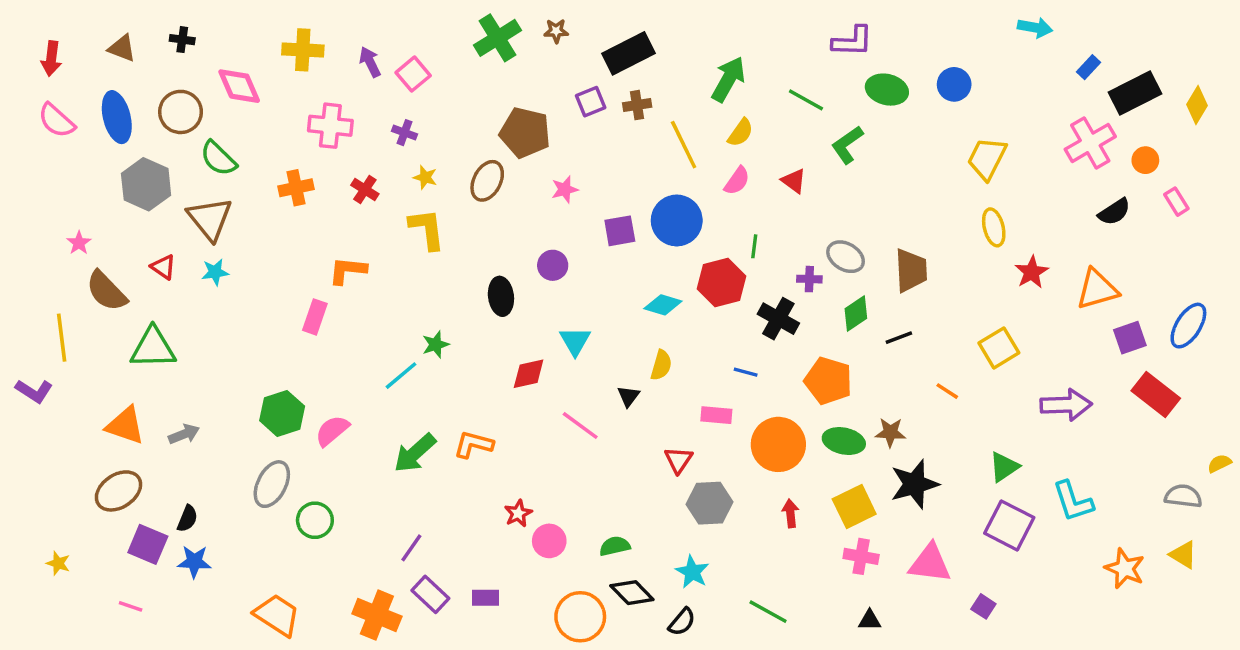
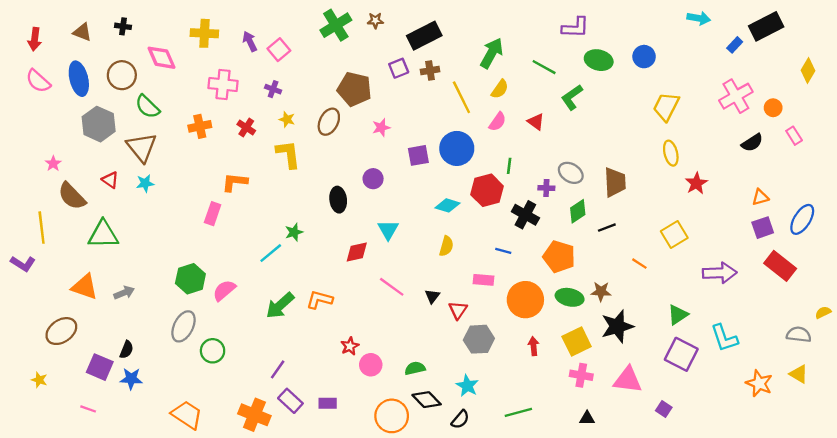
black rectangle: (1135, 93) -> (766, 26), moved
orange triangle: (1097, 289) -> (760, 197), moved, size x0.6
black triangle: (628, 396) -> (432, 296), moved
brown ellipse: (118, 491) -> (61, 331), moved
green line: (768, 612) -> (518, 412), turned -44

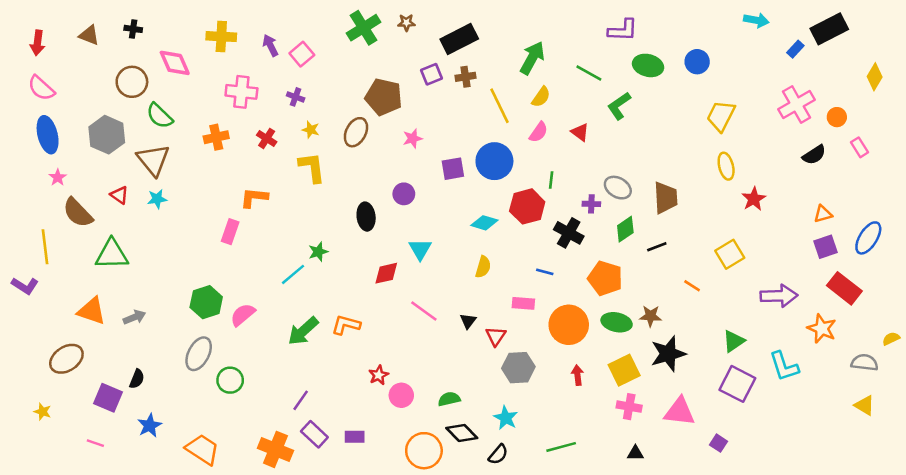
blue ellipse: (79, 79) -> (48, 135), moved
blue star: (131, 379) -> (150, 425), moved, turned -30
orange star: (759, 383) -> (822, 329), moved

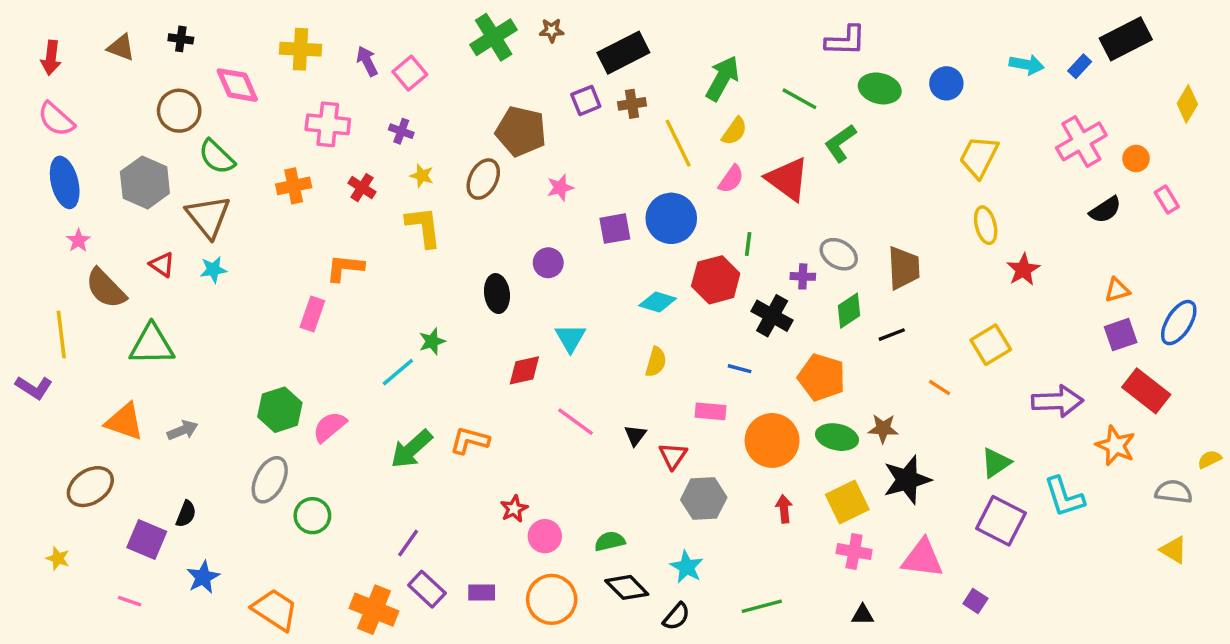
cyan arrow: (756, 20) -> (1027, 65), moved
red triangle: (580, 132) -> (787, 179), size x1.8
orange circle: (424, 451) -> (552, 599), moved

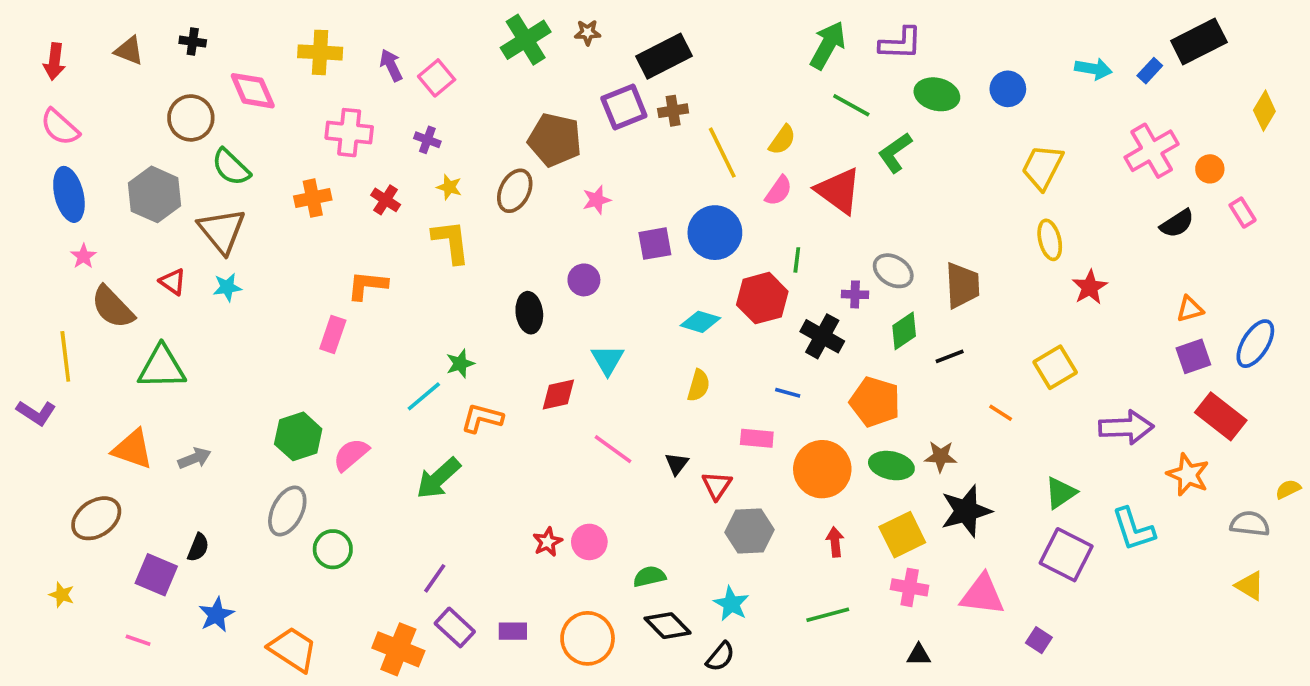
green arrow: (723, 78) -> (828, 45), moved
purple square: (586, 100) -> (624, 107), size x1.4
orange L-shape: (470, 440) -> (482, 418), moved
pink circle: (545, 536) -> (589, 542), moved
green line: (762, 606) -> (828, 615), moved

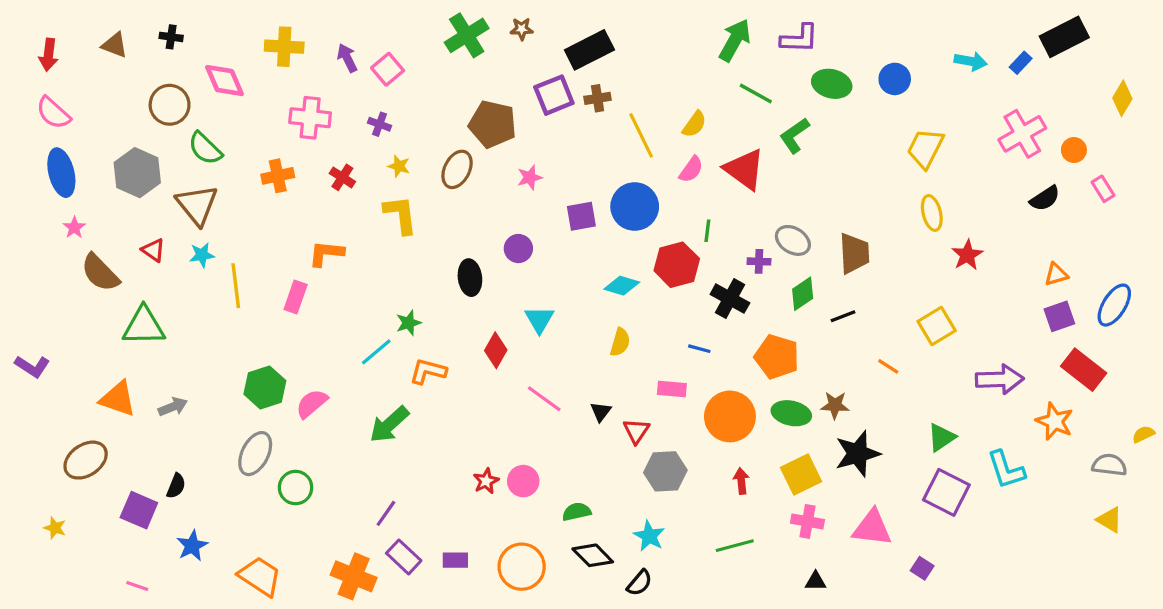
yellow line: (65, 356) -> (236, 286), moved
red diamond: (558, 395) -> (496, 350), turned -48
pink line: (138, 640) -> (137, 586), moved

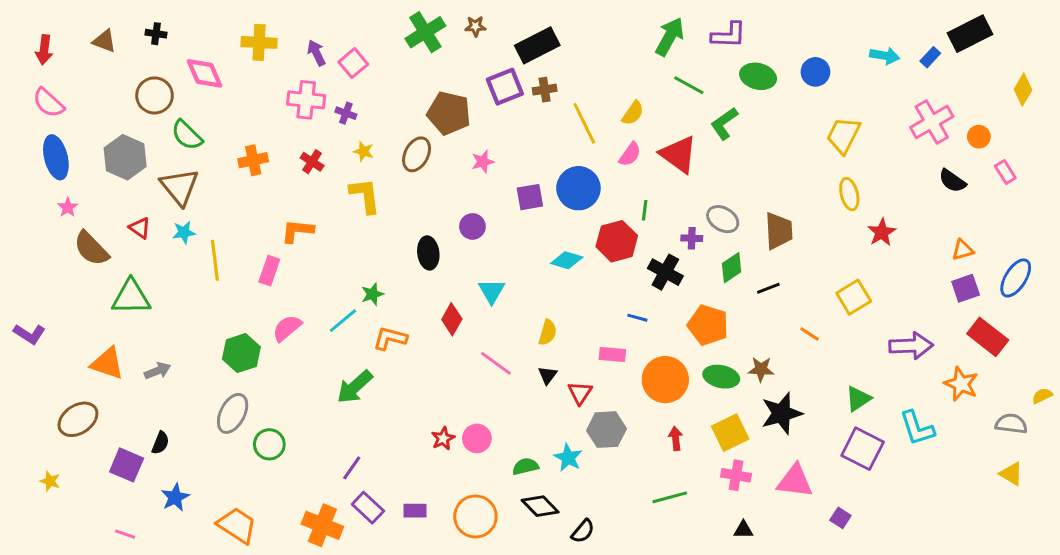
pink cross: (310, 118) -> (306, 100), moved
black semicircle: (1045, 198) -> (952, 181), turned 68
yellow semicircle: (620, 342) -> (548, 332), moved
pink semicircle: (312, 404) -> (287, 328), moved
cyan star: (649, 536) -> (568, 458), moved

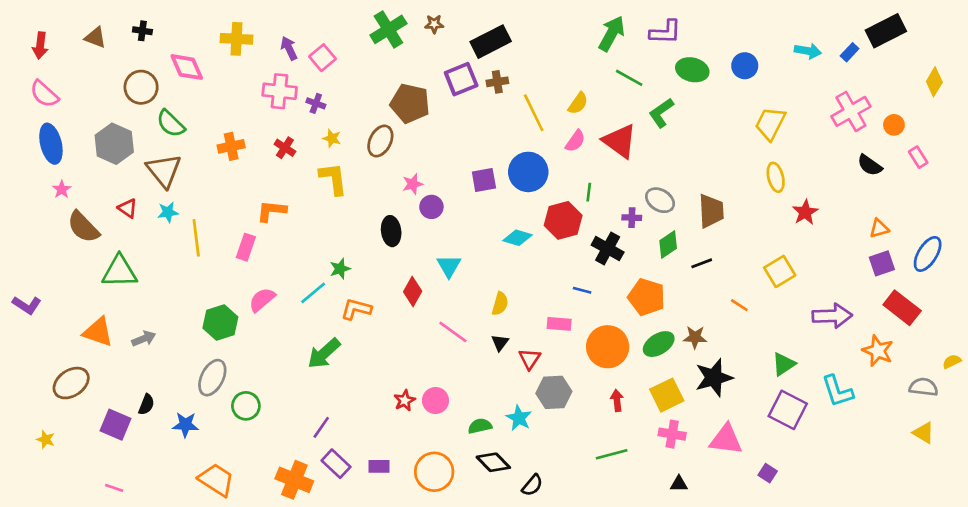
pink star: (483, 162) -> (413, 184), moved
green ellipse: (721, 377) -> (659, 344), turned -44
blue star: (175, 497) -> (185, 425), moved, turned 30

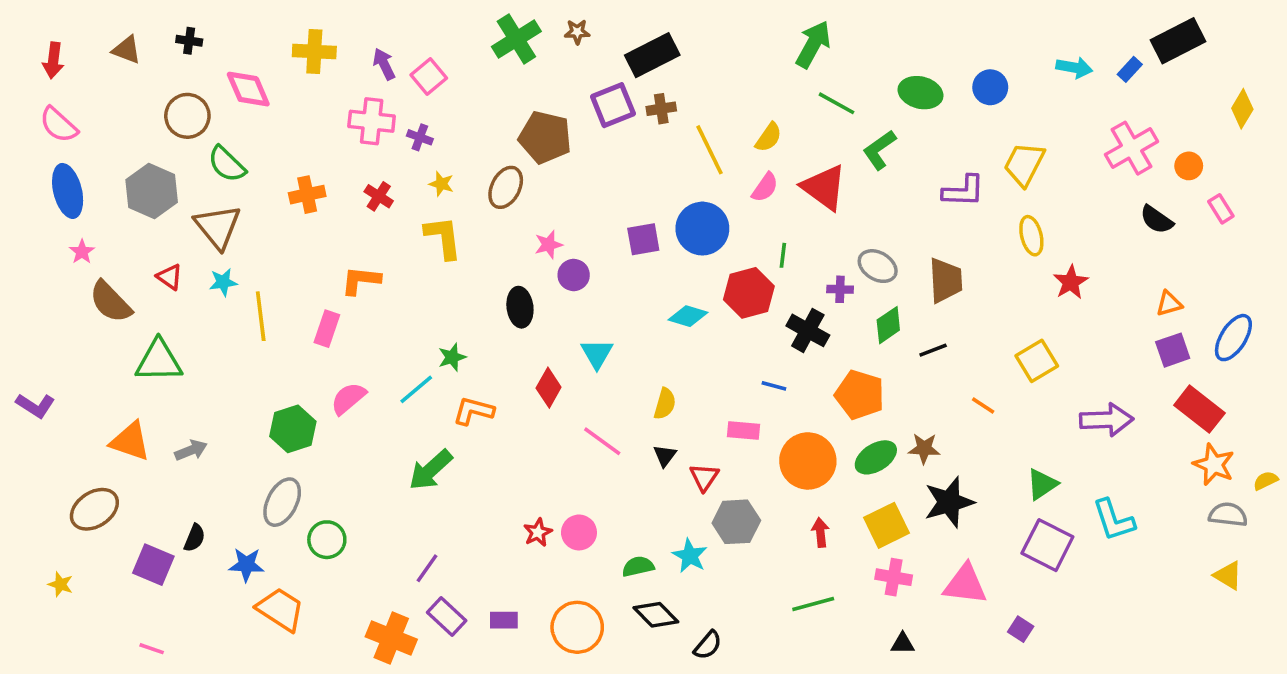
purple L-shape: (665, 32) -> (963, 191), moved
orange star: (878, 351) -> (1214, 465), moved
orange trapezoid: (216, 480) -> (280, 609), moved

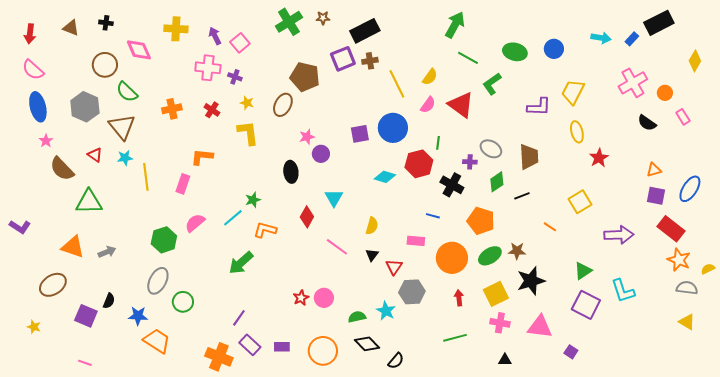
purple square: (1173, 350) -> (656, 196), turned 30

